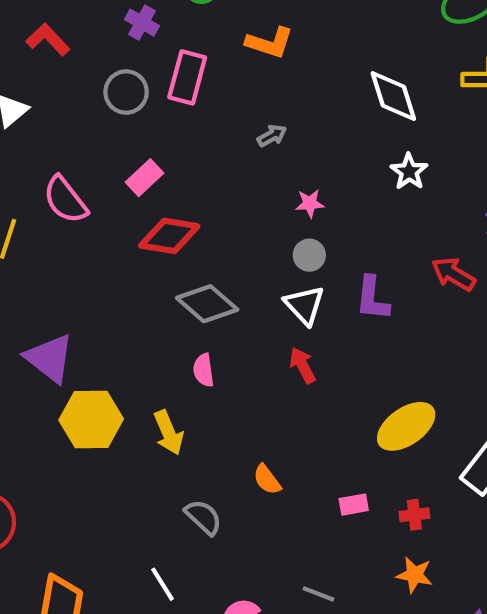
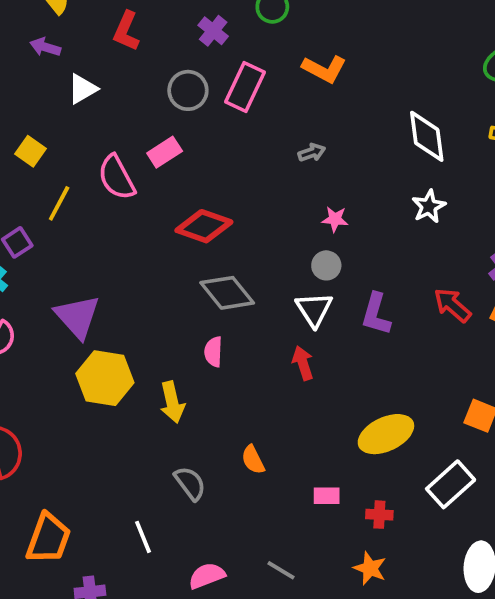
red L-shape: (48, 40) -> (126, 31), turned -123
pink rectangle: (145, 178) -> (165, 152), moved

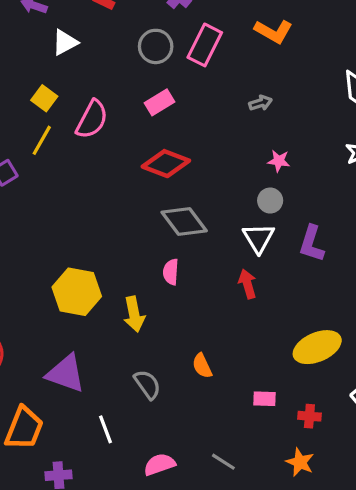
yellow square: (31, 151) -> (44, 98), moved
pink rectangle: (165, 152) -> (159, 102), moved
pink semicircle: (117, 177) -> (92, 119), turned -126
purple triangle: (77, 317) -> (66, 373), moved, turned -30

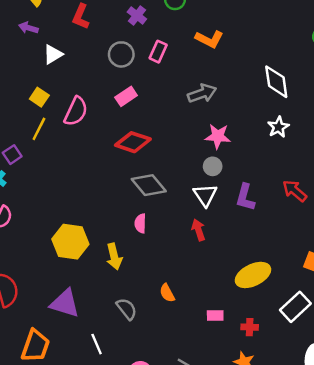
pink rectangle: (205, 45) -> (158, 52), size x0.7
gray arrow: (260, 103) -> (202, 93), size x1.6
pink star: (279, 161) -> (218, 136), size x1.5

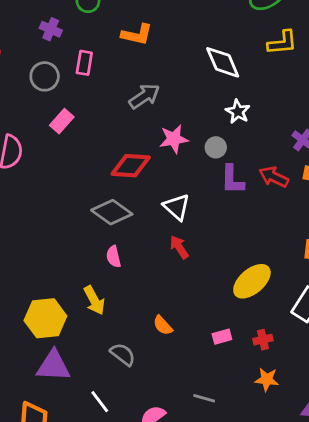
red diamond: (133, 142) -> (131, 166), moved
gray circle: (213, 166) -> (216, 147), moved
purple L-shape: (245, 197) -> (232, 180), moved
yellow hexagon: (70, 242) -> (45, 318), moved

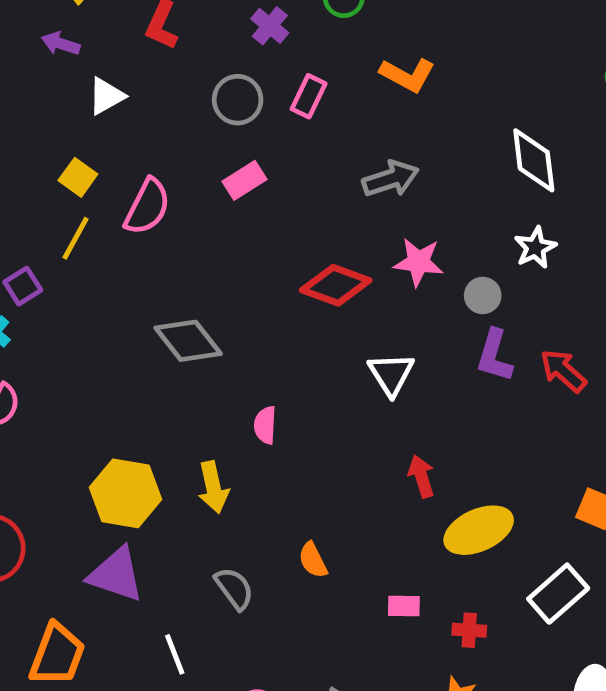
gray diamond: (112, 212) -> (188, 341), moved
red arrow: (179, 247) -> (421, 476), moved

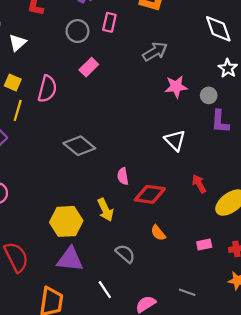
red diamond: (336, 285) -> (150, 194), moved

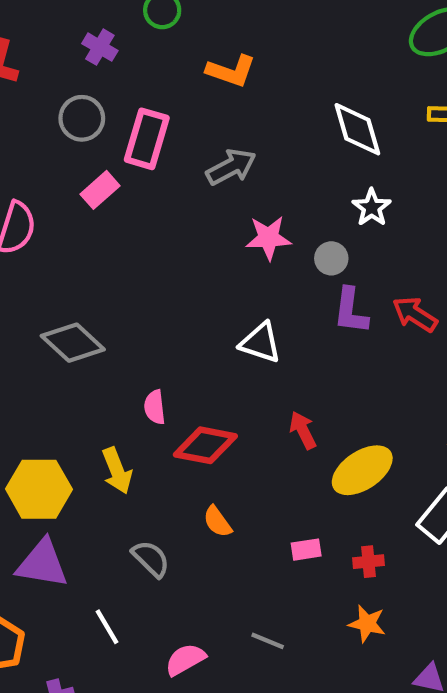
pink rectangle: (109, 22) -> (147, 139), moved, size x1.5
white triangle: (175, 140) -> (260, 343), turned -30

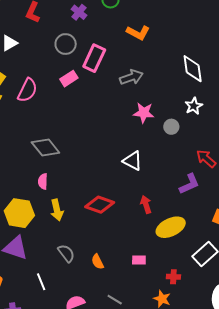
purple L-shape: (351, 311) -> (189, 184), moved, turned -130
pink semicircle: (155, 407) -> (43, 181), moved
orange semicircle: (217, 522) -> (98, 262), moved
red cross: (368, 562) -> (173, 277), moved

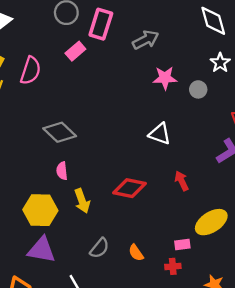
yellow ellipse: (171, 227) -> (211, 222), moved
gray semicircle: (66, 253) -> (99, 248), turned 84
red cross: (173, 277) -> (173, 266), moved

